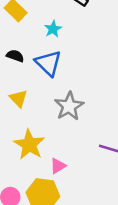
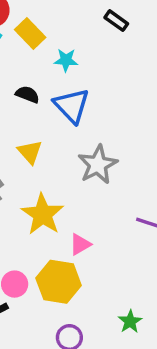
cyan star: (53, 29) -> (66, 60), moved, turned 30

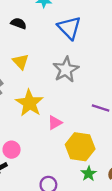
blue triangle: (72, 106) -> (69, 28), moved
yellow hexagon: (59, 282) -> (80, 147), moved

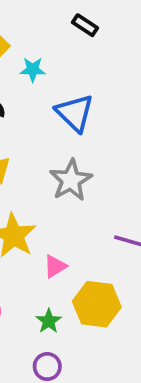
green star: (89, 174) -> (49, 321), moved

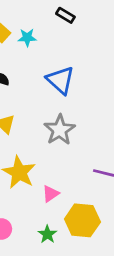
cyan star: (33, 70) -> (27, 38), moved

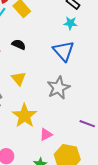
cyan star: (27, 38) -> (70, 23), moved

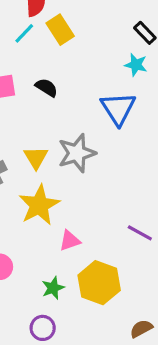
yellow triangle: (19, 79) -> (36, 158), moved
gray star: (58, 88) -> (77, 153), moved

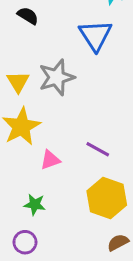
purple line: (140, 233) -> (98, 149), moved
yellow hexagon: (99, 283) -> (107, 198), moved
green star: (53, 288) -> (35, 204), turned 30

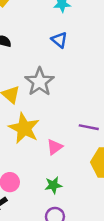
blue triangle: (95, 35) -> (59, 40), size x0.6

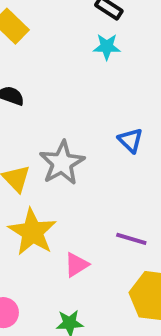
blue triangle: (59, 40) -> (131, 140), moved

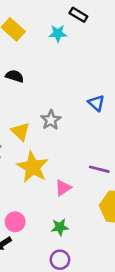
cyan star: (107, 47) -> (58, 33), moved
gray star: (62, 163) -> (51, 120), size x0.7

